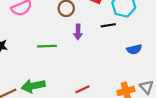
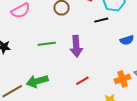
purple arrow: (78, 32) -> (76, 46), moved, size x1.5

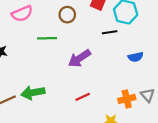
green line: (47, 44) -> (47, 38), moved
purple arrow: (76, 46) -> (79, 58), turned 55

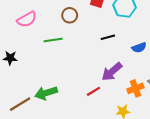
black line: (110, 32) -> (108, 37), moved
purple arrow: (79, 58) -> (112, 72), moved

